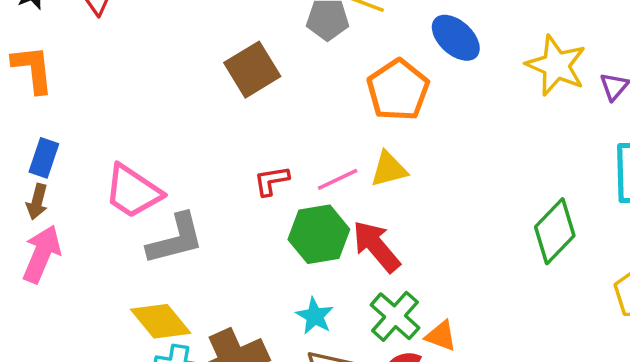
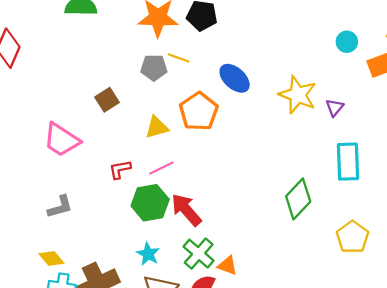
brown square: (252, 70) -> (107, 100), size x0.7
yellow triangle: (389, 169) -> (157, 127), moved
pink trapezoid: (133, 191) -> (61, 140), moved
gray L-shape: (175, 239) -> (60, 207), size x0.7
yellow diamond: (161, 321) -> (51, 259), size x0.7

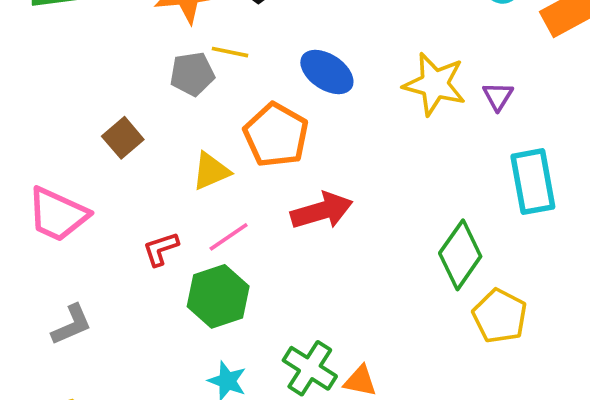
red arrow: (186, 210) -> (322, 211), moved, turned 123
yellow pentagon: (352, 237) -> (500, 316), moved

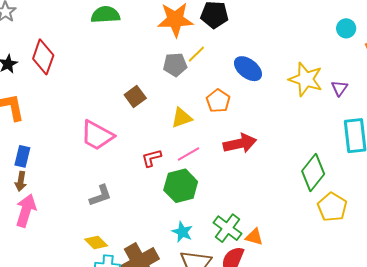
yellow line: (230, 52) -> (196, 54), turned -60
orange pentagon: (276, 135) -> (218, 101), size x0.7

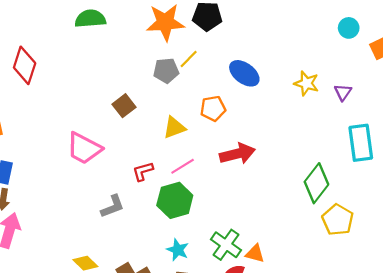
yellow star: (306, 79) -> (306, 83), size x0.7
orange pentagon: (218, 101) -> (213, 108), turned 30
gray L-shape: (100, 196) -> (113, 206), moved

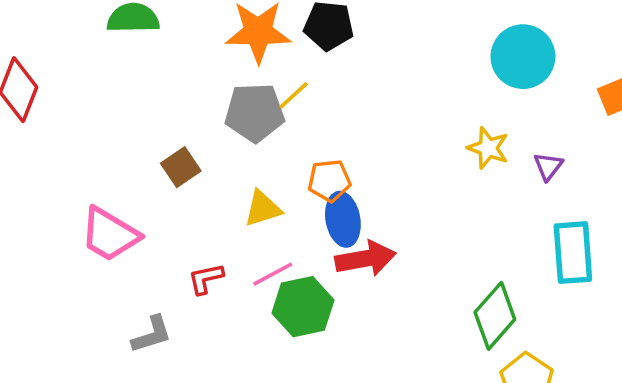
cyan circle: (349, 28) -> (523, 57), moved, size x1.8
gray pentagon: (166, 71) -> (255, 113), size x1.4
blue ellipse: (244, 73) -> (343, 219), moved, turned 40
green hexagon: (175, 200) -> (303, 307), moved

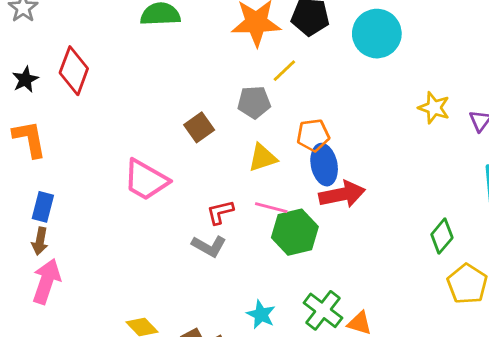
cyan circle: (523, 57) -> (377, 34), moved
gray pentagon: (255, 113) -> (254, 102), moved, size x0.7
pink line: (273, 274) -> (271, 208), turned 44
green diamond: (495, 316) -> (442, 236), size x0.7
gray L-shape: (152, 334) -> (209, 246), moved, turned 48

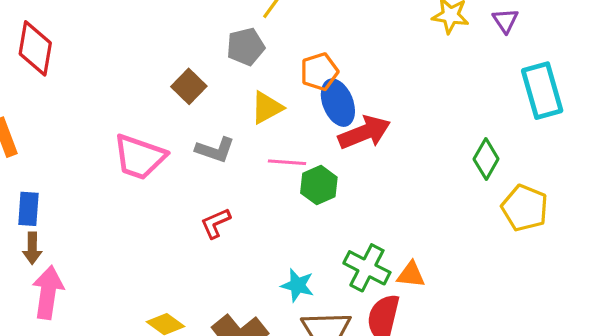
red L-shape: (220, 212) -> (216, 223), moved
green hexagon: (295, 232) -> (319, 185), size x0.7
gray L-shape: (209, 246) -> (215, 150), moved

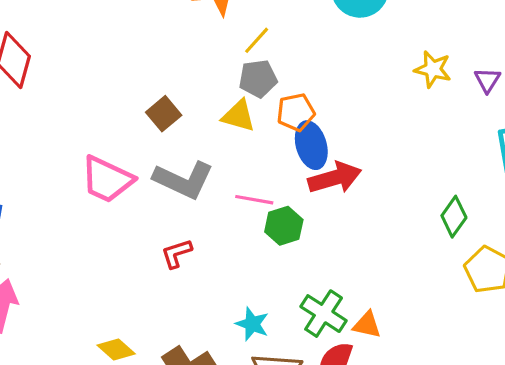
gray pentagon: (246, 47) -> (258, 79), moved
yellow triangle: (267, 108) -> (239, 116), moved, turned 39
gray L-shape: (215, 150) -> (183, 180), size x1.5

